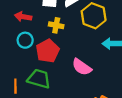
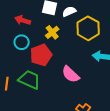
yellow cross: (56, 25) -> (52, 32), turned 32

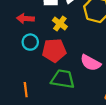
red pentagon: (41, 55) -> (54, 50), turned 30
green trapezoid: (29, 80) -> (63, 79), moved

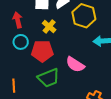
red arrow: (25, 19) -> (18, 20), turned 70
green trapezoid: (63, 79) -> (49, 78), turned 145

